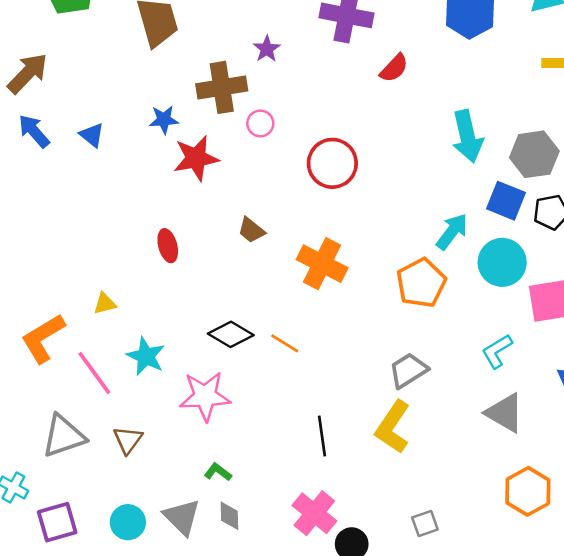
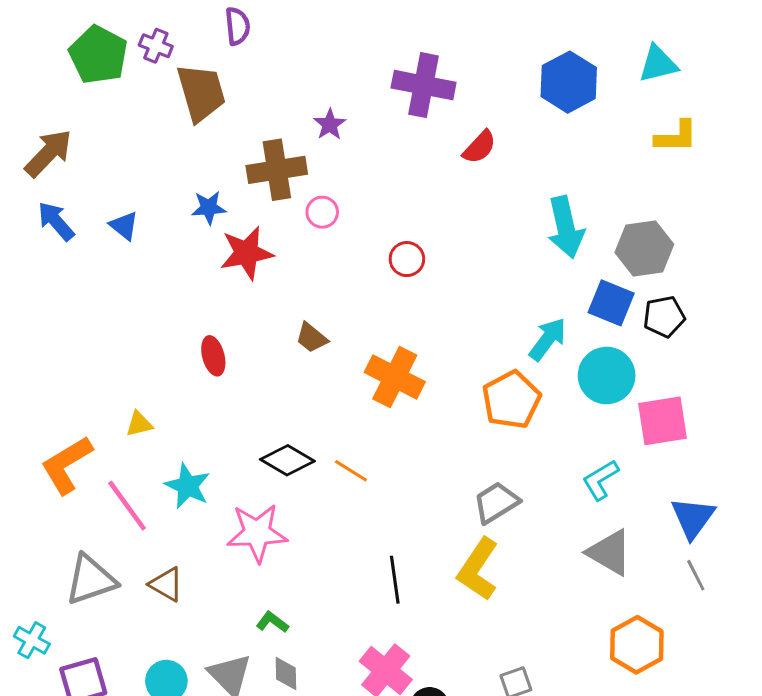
red circle: (332, 163) -> (407, 259), size x0.6
brown triangle: (128, 440) -> (166, 584), turned -36

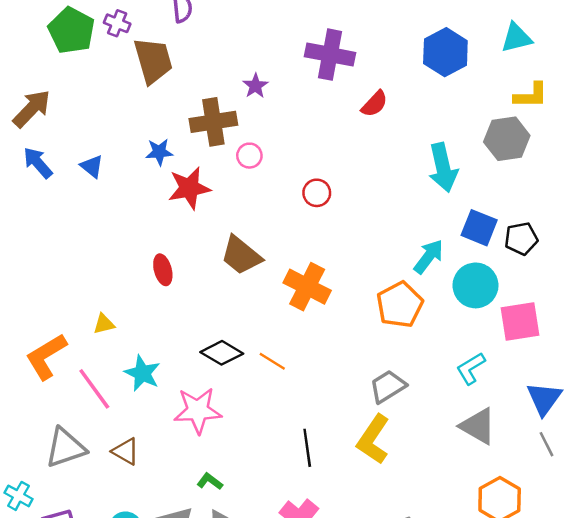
gray hexagon: (644, 248) -> (507, 139), moved
brown trapezoid: (312, 338) -> (241, 255), size x1.6

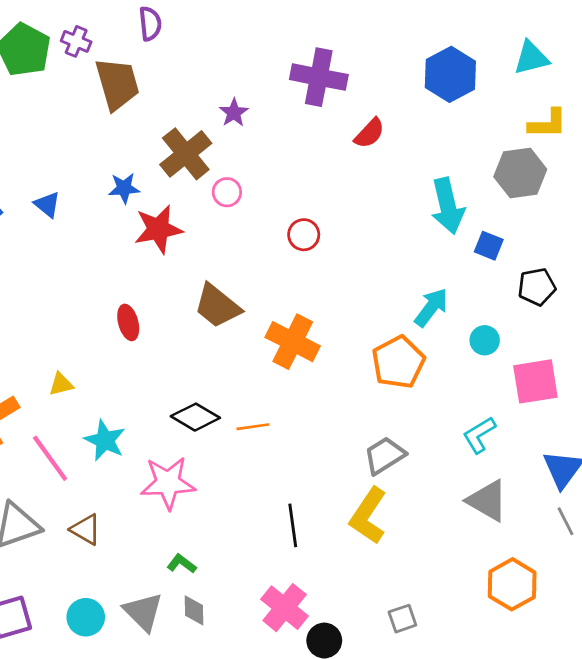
brown cross: (213, 122) -> (186, 154), turned -30
blue square: (479, 228) -> (489, 246), moved, size x0.7
cyan circle: (476, 285) -> (485, 340), size x0.6
orange line: (272, 361) -> (253, 427), turned -40

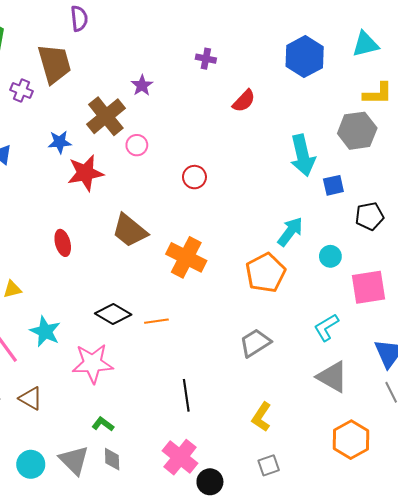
purple cross: (76, 41) -> (22, 91), moved
purple cross: (319, 77) -> (206, 59), size x0.5
blue square: (489, 246) -> (333, 185), turned -35
yellow L-shape: (368, 516) -> (261, 417), moved, size x0.7

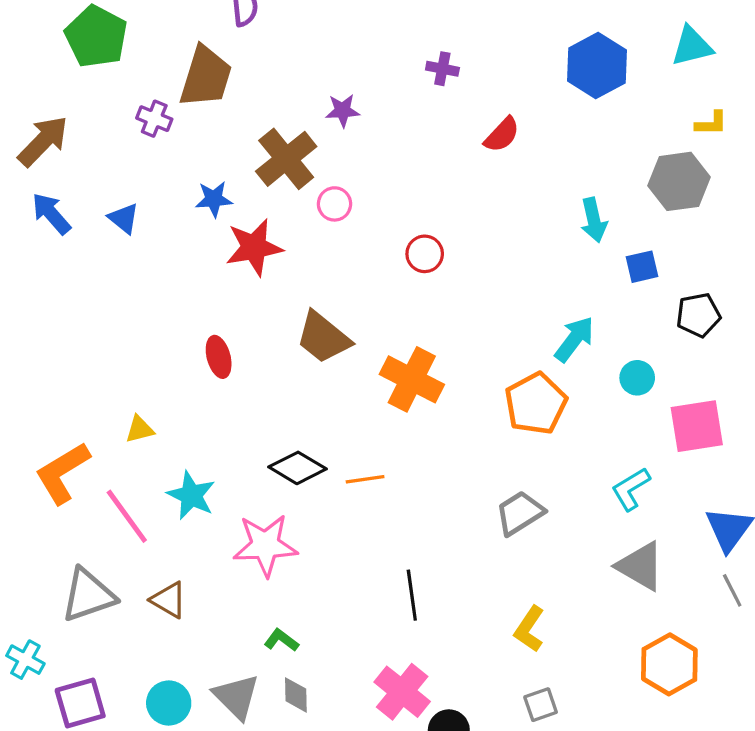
brown trapezoid: (54, 64) -> (206, 77), turned 33
purple star: (142, 85) -> (343, 111), turned 30
yellow L-shape: (378, 94) -> (711, 123), size x0.7
cyan arrow: (303, 155) -> (594, 220), size x0.7

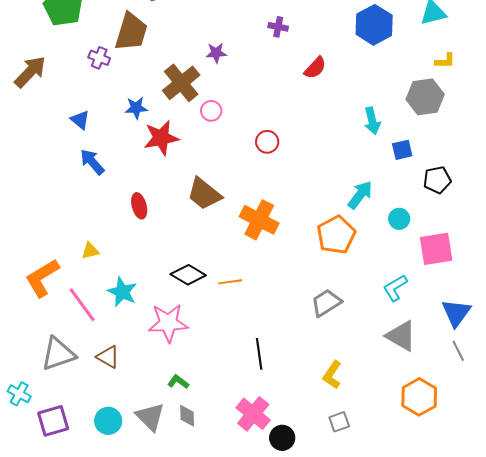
blue arrow: (51, 214) -> (92, 162), moved

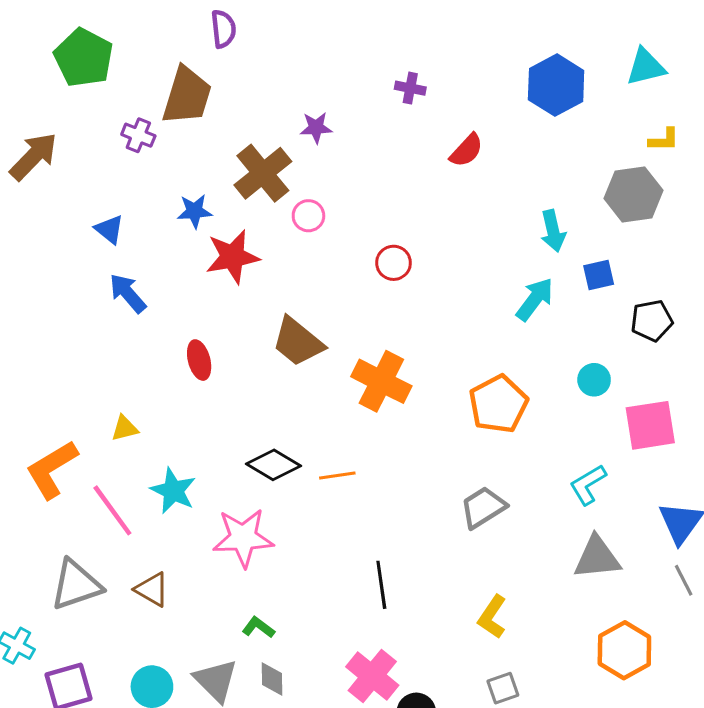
cyan arrow: (360, 195) -> (535, 299), moved
gray triangle: (401, 336) -> (597, 558), turned -36

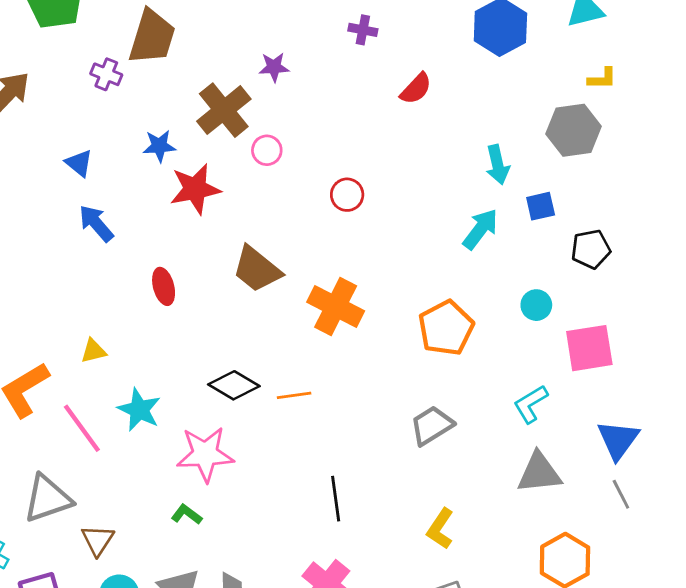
brown triangle: (152, 589) -> (98, 540), moved, turned 33
green L-shape: (258, 627) -> (187, 514), moved

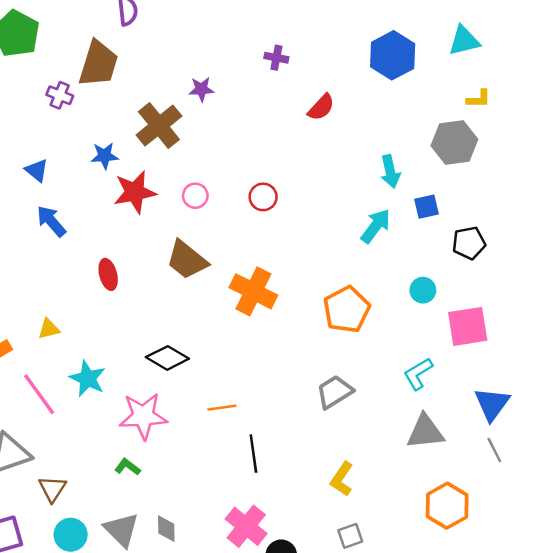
pink circle: (267, 150) -> (195, 196), moved
orange line: (294, 395) -> (222, 408), moved

